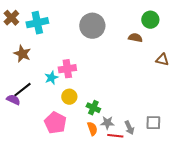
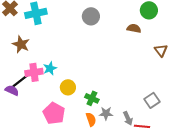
gray circle: (92, 26) -> (91, 16), size x0.7
brown triangle: (162, 60) -> (161, 50), turned 40
pink cross: (67, 69) -> (34, 72), moved
gray square: (153, 123) -> (152, 100), moved, turned -35
red line: (115, 136) -> (142, 126), moved

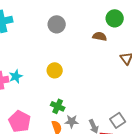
yellow circle: (68, 87) -> (55, 70), moved
gray square: (152, 100) -> (118, 120), moved

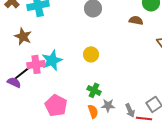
cyan star: (16, 76) -> (52, 60), size x1.5

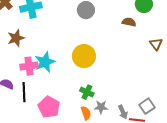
brown star: (23, 36) -> (16, 38), turned 30
yellow circle: (91, 54) -> (84, 56), size x1.5
black line: (23, 72) -> (24, 92), moved, turned -54

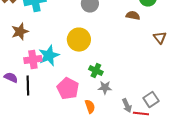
yellow circle: (84, 56) -> (79, 40), moved
green cross: (87, 92) -> (96, 71), moved
pink pentagon: (49, 107) -> (68, 89), moved
gray star: (101, 107) -> (105, 88), moved

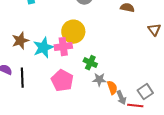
brown star: (20, 32) -> (20, 41), moved
pink cross: (33, 60) -> (63, 47), moved
orange semicircle: (90, 107) -> (112, 88), moved

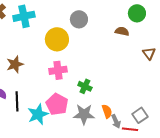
yellow circle: (73, 32) -> (57, 39), moved
cyan star: (43, 48) -> (38, 114), moved
gray star: (99, 80) -> (84, 114), moved, size x1.5

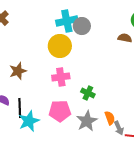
cyan cross: (24, 16) -> (67, 21), moved
pink pentagon: (57, 104) -> (60, 111), turned -30
cyan star: (38, 114) -> (29, 121), moved
gray star: (84, 114) -> (87, 121), turned -30

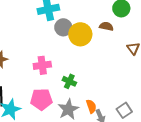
gray circle: (82, 26) -> (63, 27), moved
yellow circle: (60, 46) -> (80, 34), moved

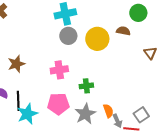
gray circle: (63, 27) -> (68, 36), moved
green cross: (69, 81) -> (86, 86), turned -32

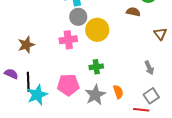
yellow circle: (97, 39) -> (97, 30), moved
pink cross: (59, 70) -> (68, 40), moved
gray arrow: (117, 121) -> (149, 68), moved

